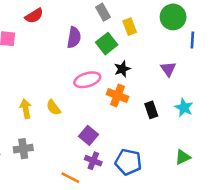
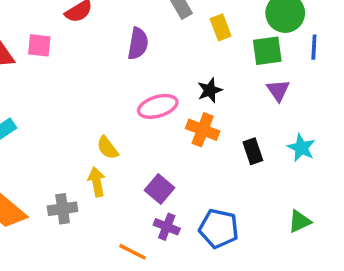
green square: (107, 44) -> (267, 51), moved, turned 30
yellow arrow: (26, 109) -> (97, 182), moved

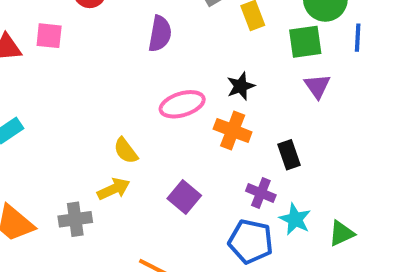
cyan star: (301, 148) -> (295, 219), moved
yellow arrow: (97, 182) -> (114, 189), turned 76
purple cross: (167, 227) -> (261, 193), moved

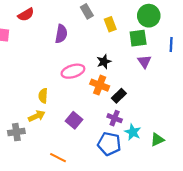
blue line: (358, 38) -> (171, 44), moved
yellow semicircle: (126, 151) -> (43, 96), turned 40
black rectangle: (289, 155) -> (119, 96), moved, turned 64

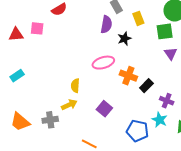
purple semicircle: (61, 34) -> (106, 24), moved
black star: (104, 62) -> (124, 39), moved
purple cross: (115, 118) -> (167, 101), moved

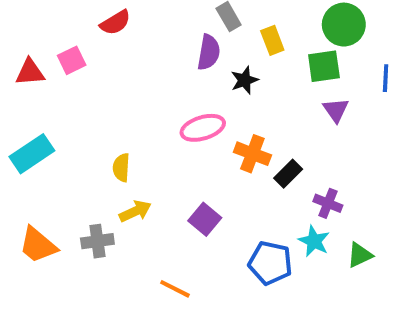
pink square: (37, 28) -> (72, 60), turned -32
cyan rectangle: (17, 76) -> (32, 154), size x1.5
yellow semicircle: (75, 86) -> (121, 168), moved

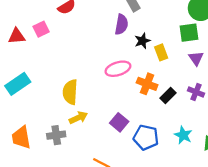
yellow rectangle: (272, 40) -> (161, 52), moved
yellow semicircle: (121, 168) -> (70, 92), size x1.5
purple cross: (328, 203) -> (196, 92), moved
orange trapezoid: (38, 245) -> (21, 137), turned 40
blue pentagon: (270, 263) -> (146, 137), moved

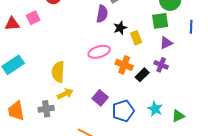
purple triangle: (196, 58) -> (166, 43), turned 40
purple cross: (196, 92) -> (161, 65), moved
blue pentagon: (146, 137) -> (123, 111), turned -30

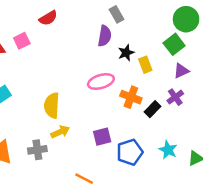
green square: (160, 21) -> (174, 44), turned -30
purple cross: (161, 65) -> (175, 97), turned 32
purple square: (100, 98) -> (102, 137), turned 35

